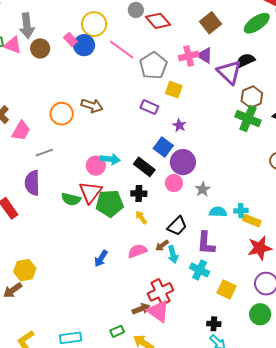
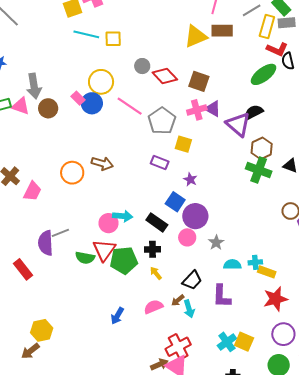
brown square: (210, 23) -> (199, 81), moved, turned -30
gray line: (44, 153) -> (60, 233), moved
cyan cross: (200, 270) -> (227, 342), moved, turned 30

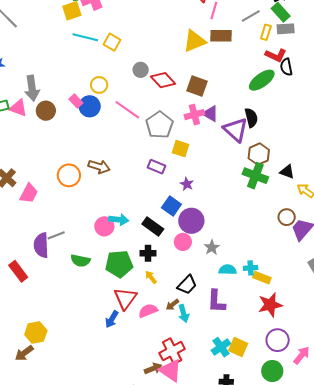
yellow rectangle: (267, 26) -> (266, 32), size x0.7
yellow square: (113, 39) -> (112, 42), turned 30
yellow circle: (101, 82) -> (99, 85), size x0.7
black semicircle: (254, 112) -> (251, 118), turned 102
red triangle: (104, 250) -> (125, 298), moved

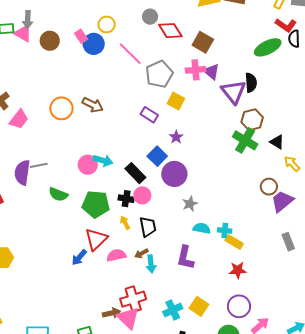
gray arrow: (32, 88) -> (28, 20), moved, size x0.7
pink circle: (183, 242) -> (142, 195), moved
black trapezoid: (187, 285) -> (148, 227), moved, turned -65
red star: (270, 305) -> (238, 270), size x0.7
cyan cross: (221, 347) -> (173, 310), moved

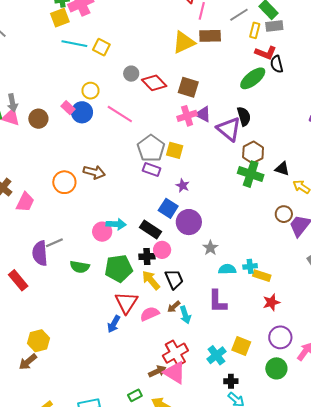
gray pentagon: (159, 74) -> (151, 148), moved
yellow arrow: (125, 223) -> (151, 280), size x1.5

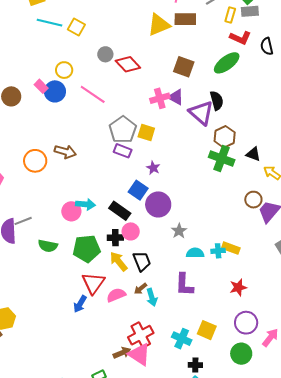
black semicircle: (277, 64) -> (267, 46), moved
brown square: (188, 87) -> (184, 67), moved
yellow rectangle: (262, 276) -> (231, 248), moved
cyan cross: (216, 355) -> (182, 339), turned -30

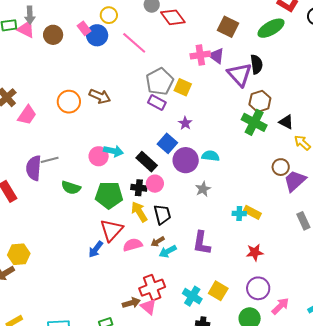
cyan semicircle: (195, 253) -> (211, 156), moved
cyan arrow: (152, 297) -> (168, 251), turned 72
pink triangle: (139, 354) -> (148, 307), size x0.7

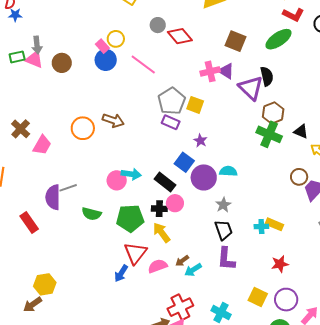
pink rectangle: (84, 28) -> (102, 46), moved
black trapezoid: (162, 214) -> (224, 230), moved
yellow square: (218, 291) -> (258, 297), moved

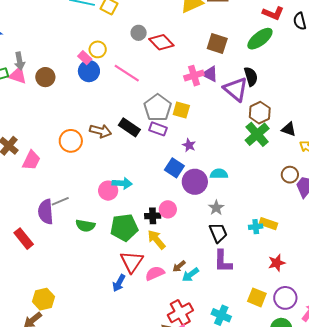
green cross: (269, 134) -> (257, 134), turned 30
black rectangle: (165, 182) -> (129, 127), moved

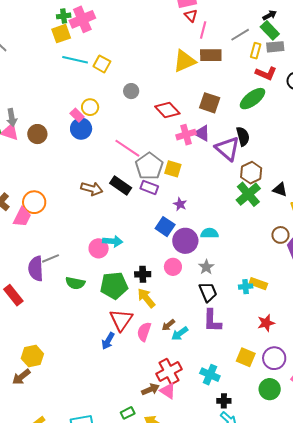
red diamond: (161, 42) -> (167, 110), moved
pink line: (127, 73) -> (127, 148), moved
orange circle: (71, 141) -> (34, 202), moved
pink circle: (168, 209) -> (173, 267), moved
pink semicircle: (155, 273) -> (144, 332), turned -48

